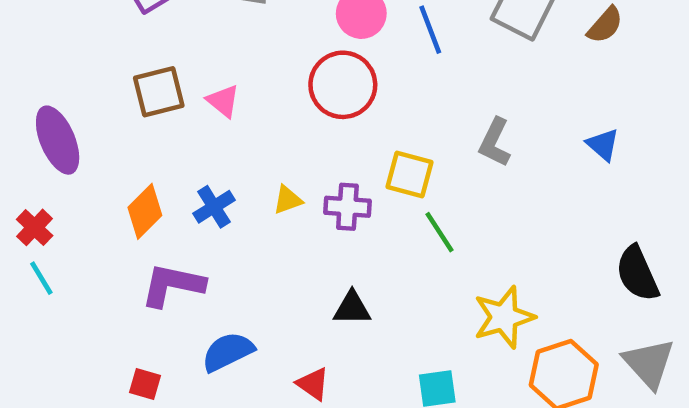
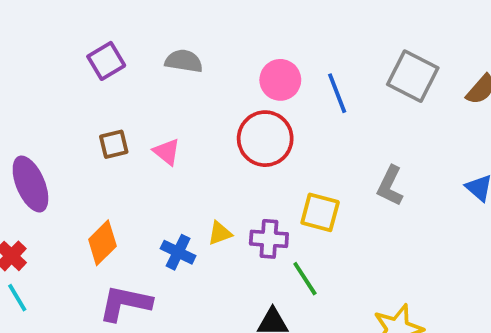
brown square: (159, 92) -> (114, 144), size x0.7
blue cross: (214, 207) -> (178, 252), moved, turned -32
green line: (439, 232) -> (305, 279), moved

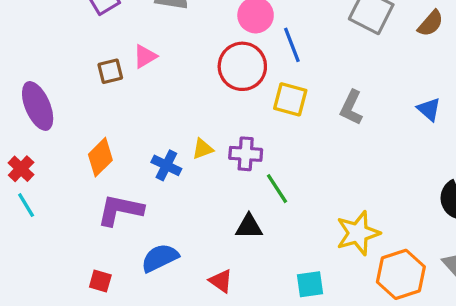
blue line: (337, 93) -> (292, 45), moved
pink triangle: (167, 152) -> (145, 56), moved, turned 50
yellow square: (320, 212) -> (290, 99), moved

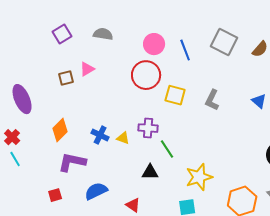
blue line: (292, 45) -> (185, 50), moved
yellow triangle: (203, 149) -> (123, 138), moved, turned 40
yellow star: (358, 233) -> (199, 177), moved
red square: (100, 281) -> (55, 195), moved, turned -32

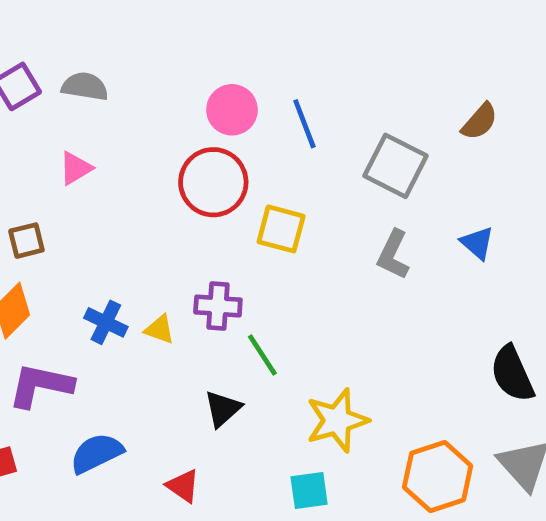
gray semicircle: (103, 34) -> (85, 86), moved
gray square: (224, 42) -> (396, 166), moved
brown square: (66, 78) -> (26, 241), moved
gray L-shape: (212, 100) -> (393, 255), moved
black triangle: (150, 172) -> (223, 409), turned -42

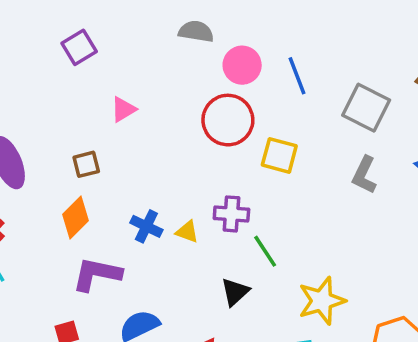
gray semicircle: (85, 86) -> (196, 31), moved

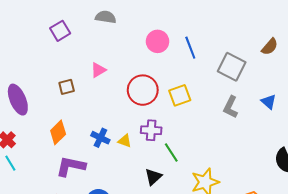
gray semicircle: (196, 31) -> (106, 17), moved
pink triangle: (123, 109) -> (98, 70), moved
red circle: (228, 120) -> (143, 90), moved
yellow square: (279, 155) -> (180, 95), turned -35
brown square: (86, 164) -> (67, 87), moved

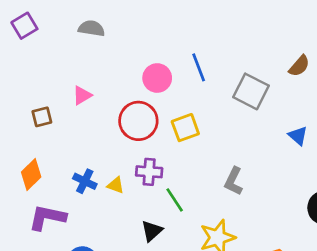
purple square: (60, 31) -> (24, 26), moved
pink circle: (158, 41) -> (157, 78), moved
gray L-shape: (231, 107) -> (234, 181), moved

